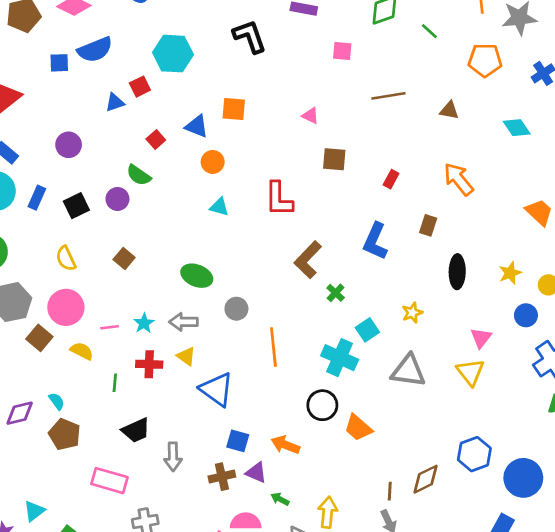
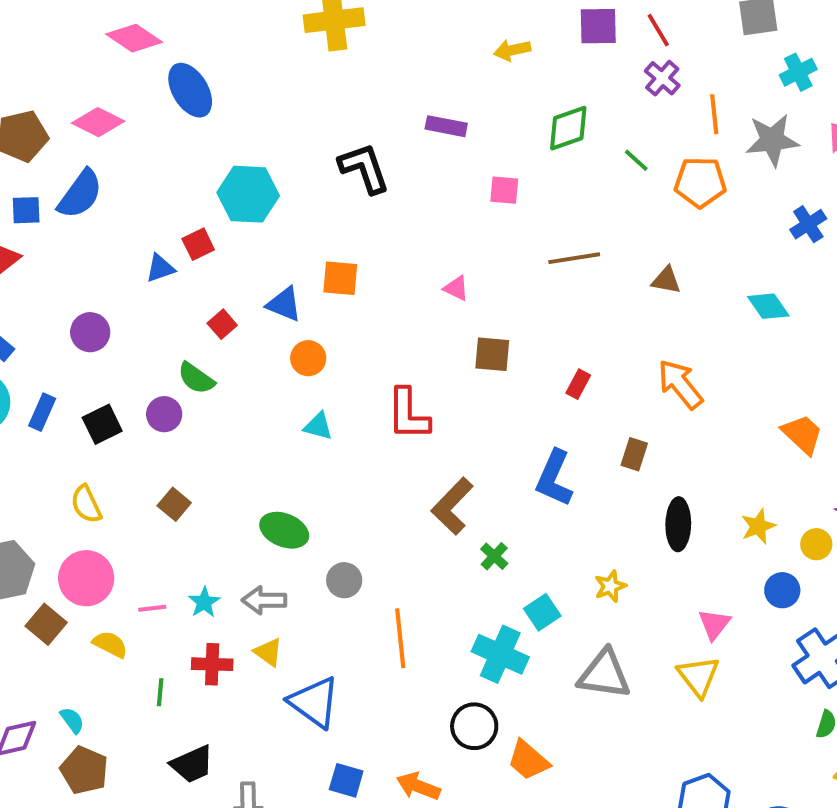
blue semicircle: (95, 50) -> (80, 194), moved, turned -32
orange pentagon: (485, 60) -> (700, 182), moved
blue square: (59, 63) -> (26, 210), moved

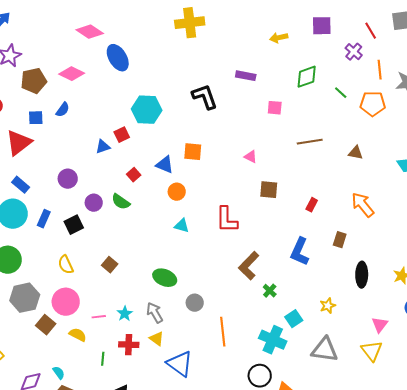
red line: (658, 30) -> (371, 31), moved
blue semicircle: (80, 194) -> (63, 110), size x0.6
purple circle: (164, 414) -> (94, 203), moved
gray arrow: (264, 600) -> (155, 313), turned 60

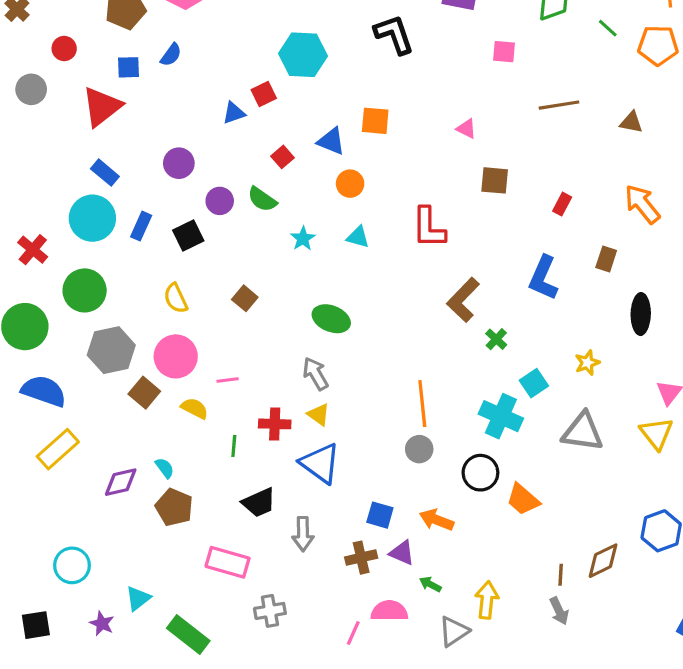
gray circle: (195, 303) -> (419, 449), moved
cyan star: (125, 314) -> (303, 239), moved
blue triangle: (180, 364) -> (320, 463), moved

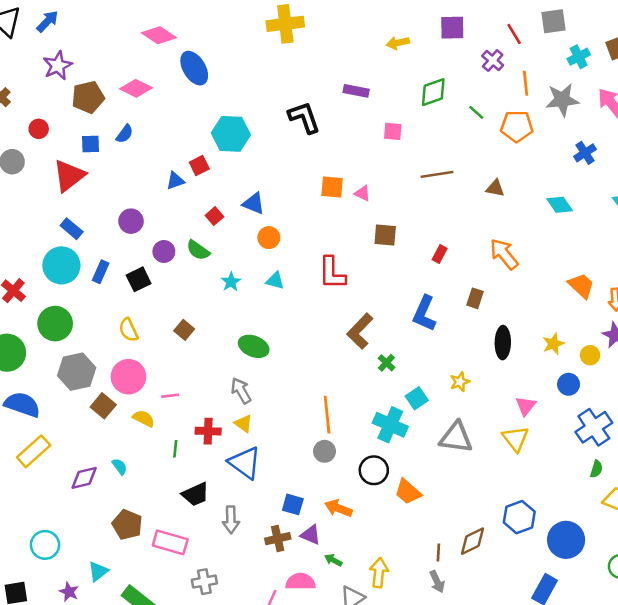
orange square: (375, 121) -> (332, 187), moved
brown pentagon: (174, 507) -> (127, 525), moved

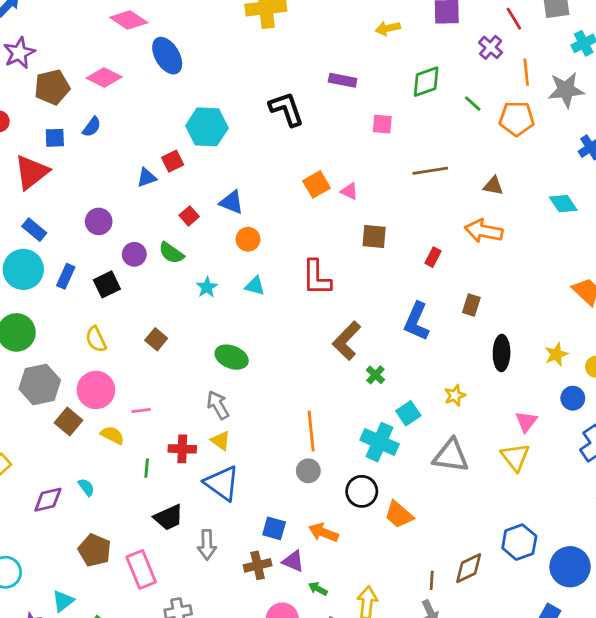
orange square: (332, 187) -> (317, 184), turned -35
orange arrow: (504, 254) -> (484, 231), moved, turned -40
pink rectangle: (170, 542) -> (141, 569), turned 52

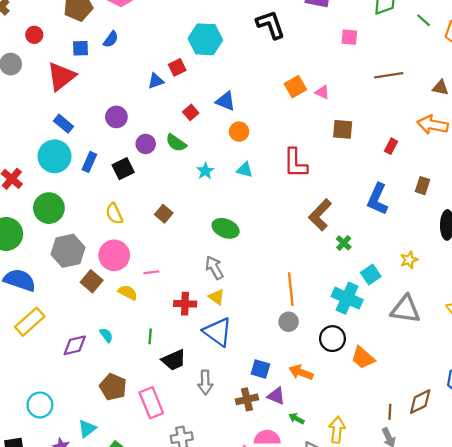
green line: (147, 468) -> (150, 336), moved

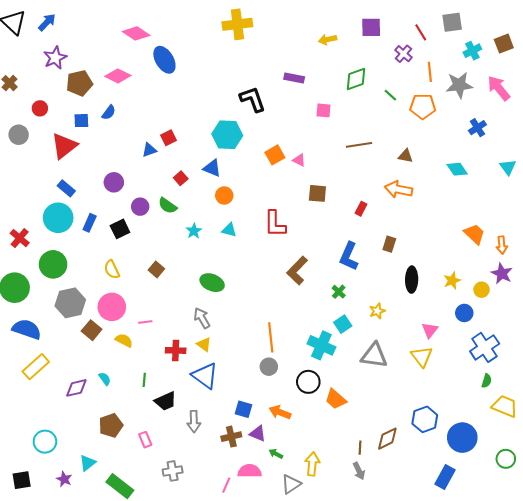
cyan hexagon: (205, 39) -> (227, 135), moved
green cross: (344, 243) -> (339, 292), moved
brown pentagon: (113, 387) -> (111, 425), turned 30
pink rectangle: (151, 403) -> (145, 440), size x0.6

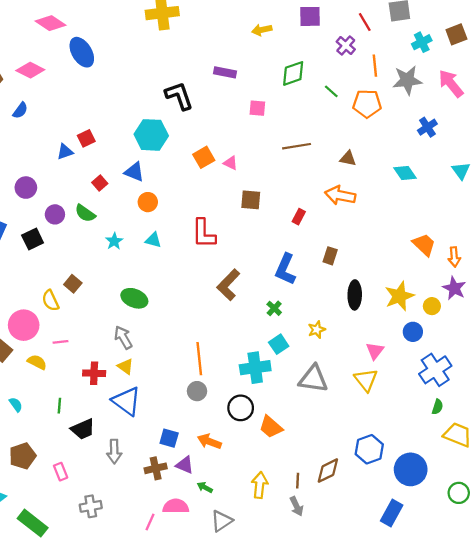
yellow semicircle: (112, 269) -> (50, 301), moved
yellow star: (452, 281) -> (399, 296), size x1.5
cyan cross: (321, 345) -> (255, 368), turned -32
yellow arrow: (312, 464) -> (260, 485), moved

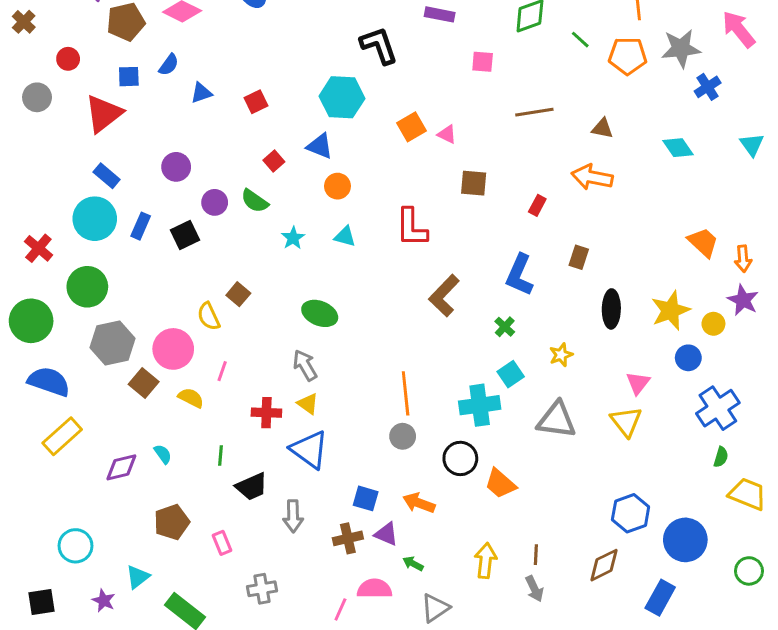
gray star: (407, 80) -> (681, 48), moved
blue triangle: (65, 152) -> (201, 93), moved
pink line: (61, 342) -> (222, 371), turned -64
brown diamond: (328, 471) -> (604, 565), moved

